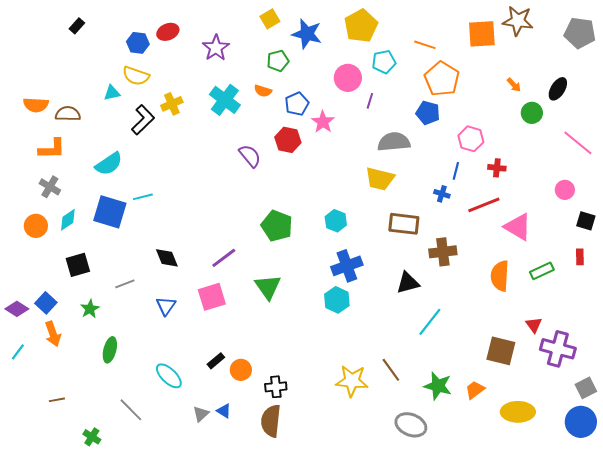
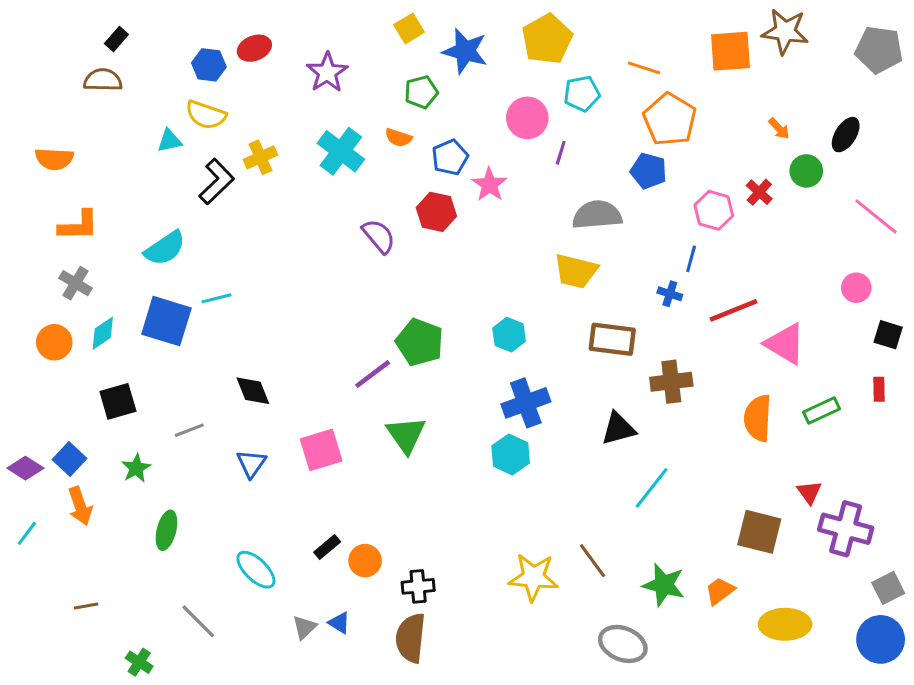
brown semicircle: (68, 114) -> (103, 80), moved
red cross: (497, 168) -> (759, 192), moved, turned 36
purple line: (224, 258) -> (373, 374), moved

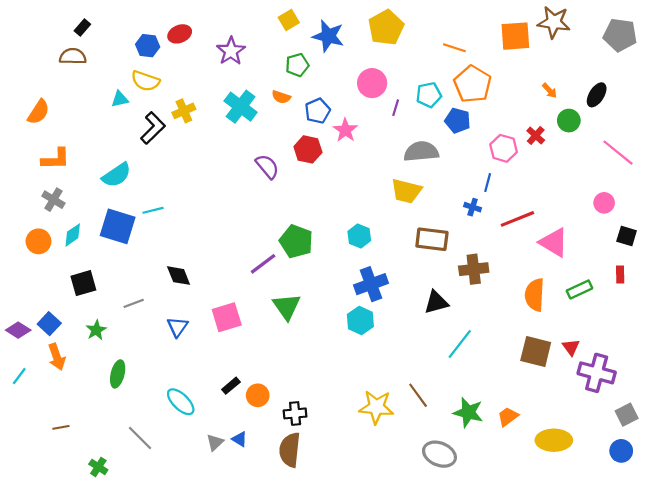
cyan pentagon: (582, 94) -> (429, 95), moved
orange semicircle: (54, 159) -> (38, 112), turned -60
brown square: (759, 532) -> (536, 351), moved
blue circle: (881, 639) -> (621, 451), size x0.7

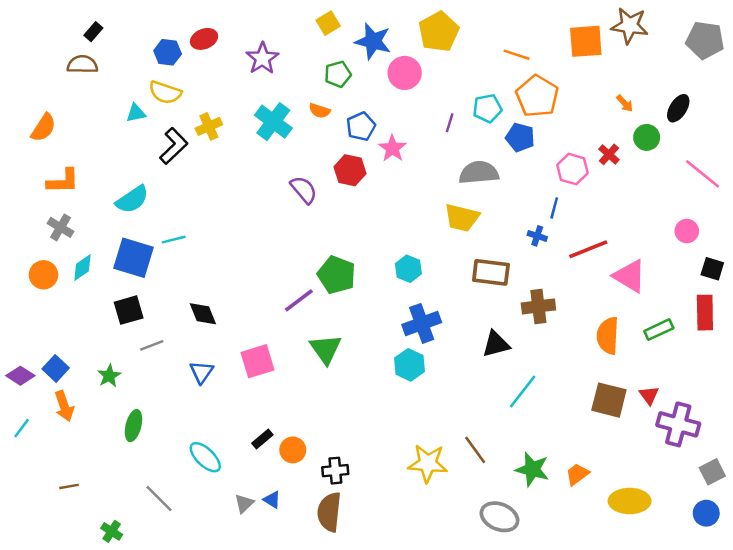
pink circle: (372, 83) -> (405, 73), moved
red rectangle: (620, 274) -> (705, 313), size x1.8
black square: (83, 283) -> (129, 310), moved

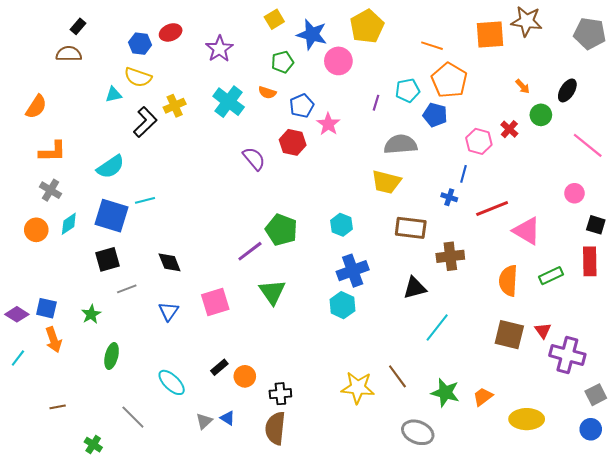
blue square: (56, 368) -> (46, 308), turned -30

